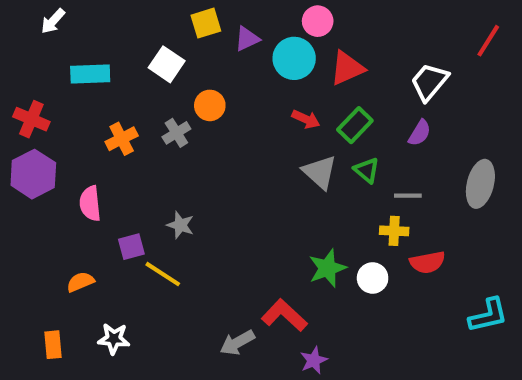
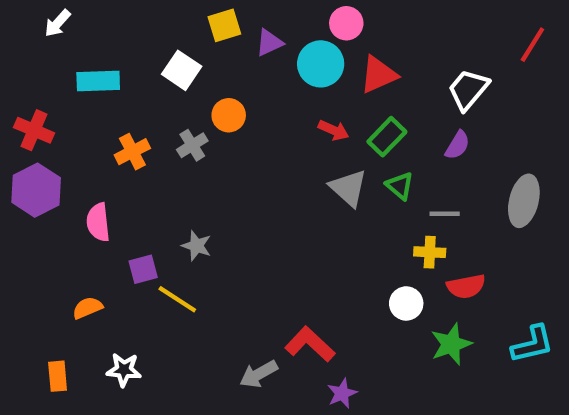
green star: (327, 268) -> (451, 344), moved

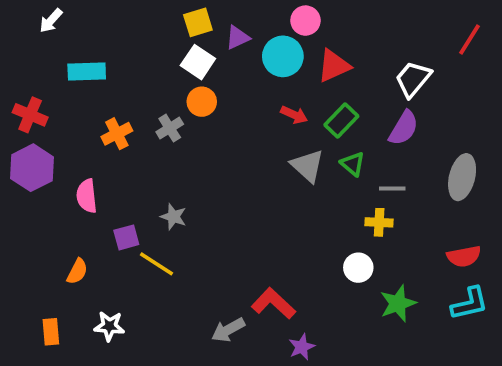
white square: (182, 70) -> (198, 62), moved
purple semicircle: (458, 145) -> (404, 128), size x1.4
red semicircle: (466, 286) -> (464, 256), moved
orange semicircle: (87, 308) -> (77, 271), turned 140

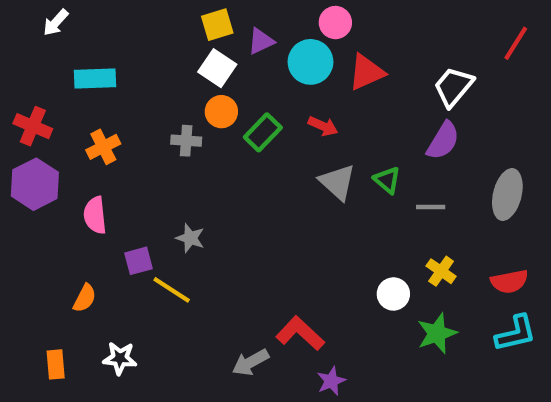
green rectangle: (341, 121) -> (263, 132), moved
gray cross: (170, 128) -> (186, 141), turned 36
orange cross: (117, 134) -> (103, 147), moved
yellow cross: (379, 222) -> (441, 271), moved, turned 32

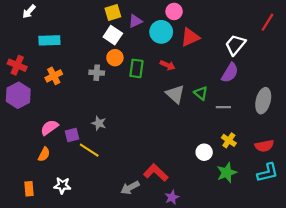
green rectangle: (263, 132) -> (136, 68), turned -36
pink semicircle: (95, 215) -> (49, 127), moved, turned 60

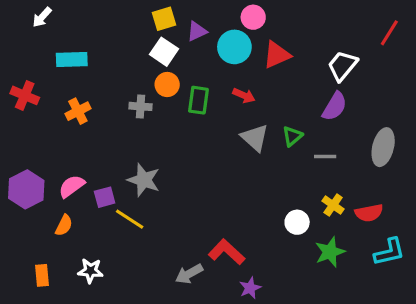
green triangle: (201, 93) -> (292, 136), turned 40
purple hexagon: (18, 95) -> (26, 189), moved
gray star: (99, 123) -> (144, 180), size x1.5
red semicircle: (264, 146) -> (369, 213), moved

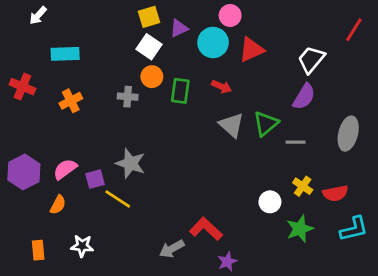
green triangle: (292, 136) -> (266, 124), size x1.4

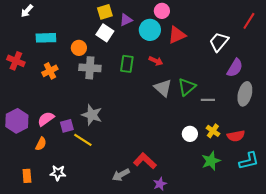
orange circle: (152, 77) -> (79, 48), moved
gray cross: (128, 97) -> (90, 68), size x1.5
purple semicircle: (304, 97) -> (235, 68), moved
white circle: (270, 202) -> (190, 134), moved

